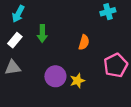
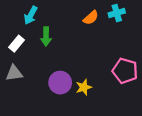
cyan arrow: (18, 14) -> (31, 15), moved
orange semicircle: (84, 42) -> (91, 18), moved, turned 32
pink pentagon: (116, 65) -> (125, 71), turned -30

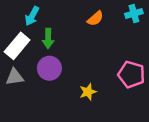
cyan cross: (117, 13) -> (134, 14), moved
white rectangle: (17, 44) -> (17, 46), size x1.5
purple circle: (60, 83) -> (49, 68), moved

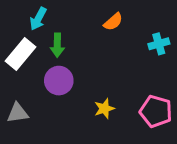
cyan cross: (134, 14) -> (159, 44), moved
pink pentagon: (131, 74) -> (156, 111), moved
gray triangle: (15, 77) -> (18, 113), moved

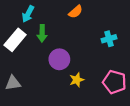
orange semicircle: (113, 22) -> (76, 12), moved
cyan cross: (159, 44) -> (109, 39), moved
purple circle: (59, 81) -> (59, 59), moved

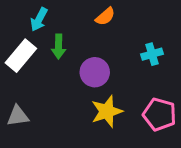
purple circle: (59, 59) -> (95, 72), moved
yellow star: (77, 80) -> (107, 111), size x1.5

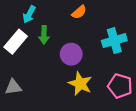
cyan cross: (152, 54) -> (114, 41), size x1.5
yellow star: (107, 111) -> (80, 84), turned -30

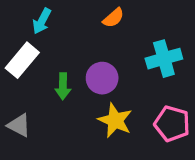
green arrow: (44, 35) -> (63, 86), moved
gray triangle: (13, 87) -> (19, 125), turned 36

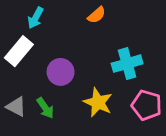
cyan cross: (164, 59) -> (127, 64), moved
purple circle: (102, 78) -> (61, 72), moved
green arrow: (63, 86) -> (45, 108), moved, turned -35

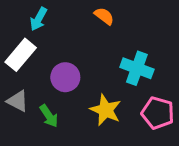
orange semicircle: (97, 15) -> (104, 16), turned -102
cyan cross: (127, 64) -> (137, 68), turned 36
gray triangle: (16, 107) -> (18, 101), moved

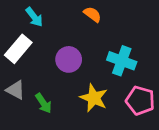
cyan arrow: (39, 19) -> (34, 17), turned -66
purple circle: (65, 77) -> (69, 59), moved

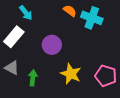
cyan cross: (122, 61) -> (92, 18), moved
green arrow: (43, 103) -> (33, 78), turned -140

